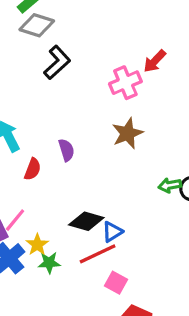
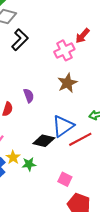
blue triangle: (112, 232) -> (63, 126), moved, size x1.6
red line: (98, 254) -> (80, 139), moved
green star: (49, 263) -> (29, 164), moved

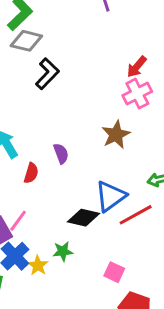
pink cross: (64, 50) -> (137, 93), moved
yellow star: (13, 157) -> (38, 266), moved

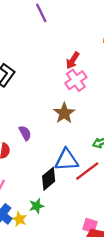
blue triangle: (111, 196) -> (67, 160), turned 40
black diamond: (83, 218) -> (49, 179), turned -45
pink square: (114, 272) -> (90, 226), moved

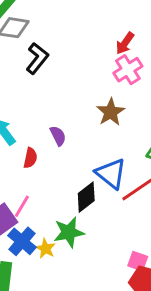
blue triangle: (67, 160) -> (111, 174), turned 40
green star: (37, 206) -> (69, 232), size x1.5

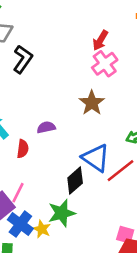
purple semicircle: (58, 136) -> (46, 127), turned -72

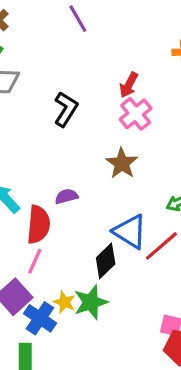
black L-shape: (23, 59) -> (66, 109), moved
red semicircle: (23, 149) -> (39, 224), size x1.6
pink line: (18, 193) -> (35, 261), moved
yellow star: (42, 229) -> (64, 302), moved

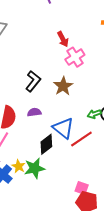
red arrow: (129, 85) -> (63, 39), moved, turned -63
black L-shape: (66, 109) -> (33, 81), moved
purple semicircle: (66, 196) -> (34, 112), moved

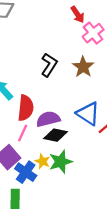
purple semicircle: (34, 112) -> (48, 119), moved, size x1.5
black diamond: (46, 144) -> (55, 135), moved, turned 55

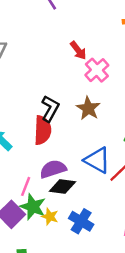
red semicircle: (26, 108) -> (43, 130), moved
green star: (61, 162) -> (33, 207), moved, turned -30
blue cross: (26, 172) -> (81, 221), moved

